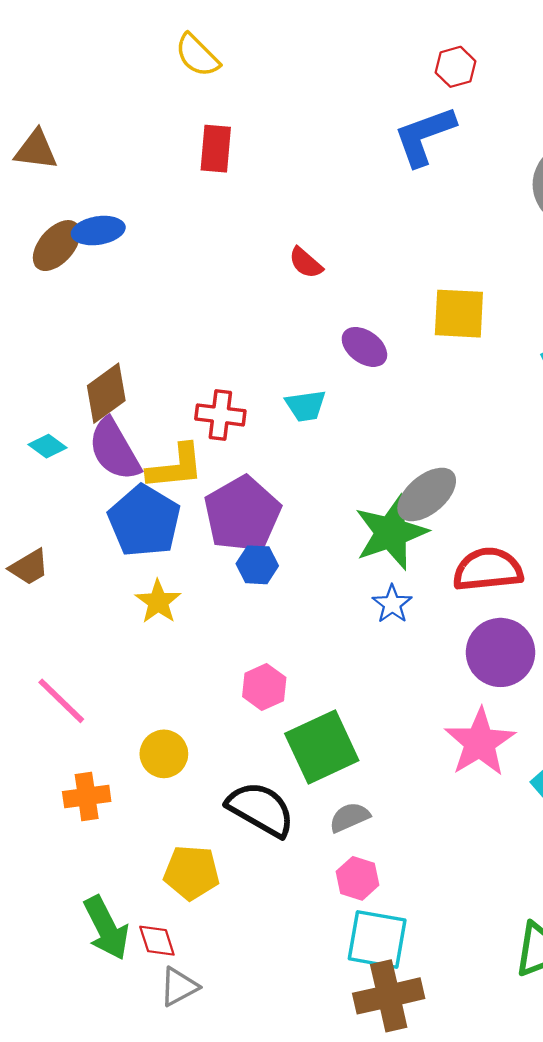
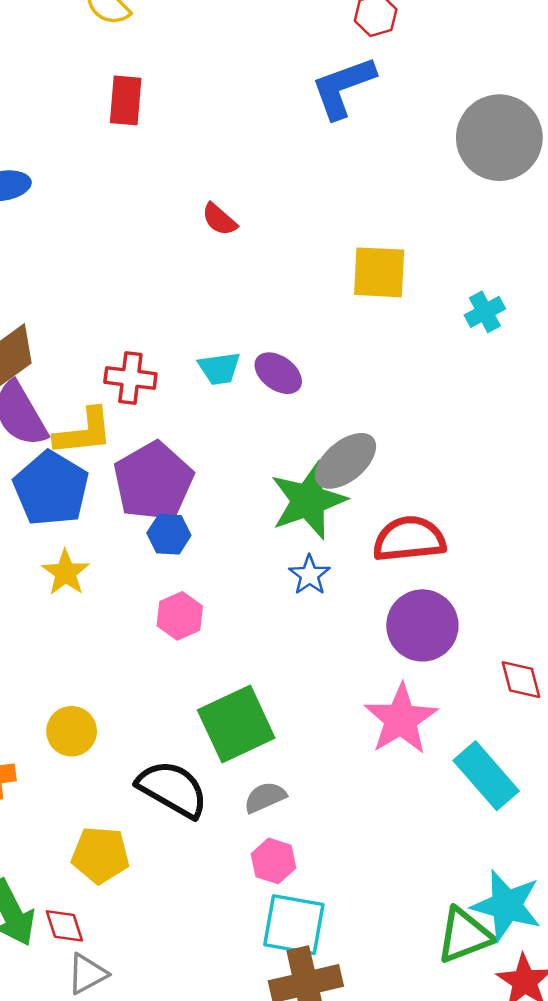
purple ellipse: (364, 347) -> (278, 373), moved
pink hexagon: (264, 687) -> (180, 616), moved

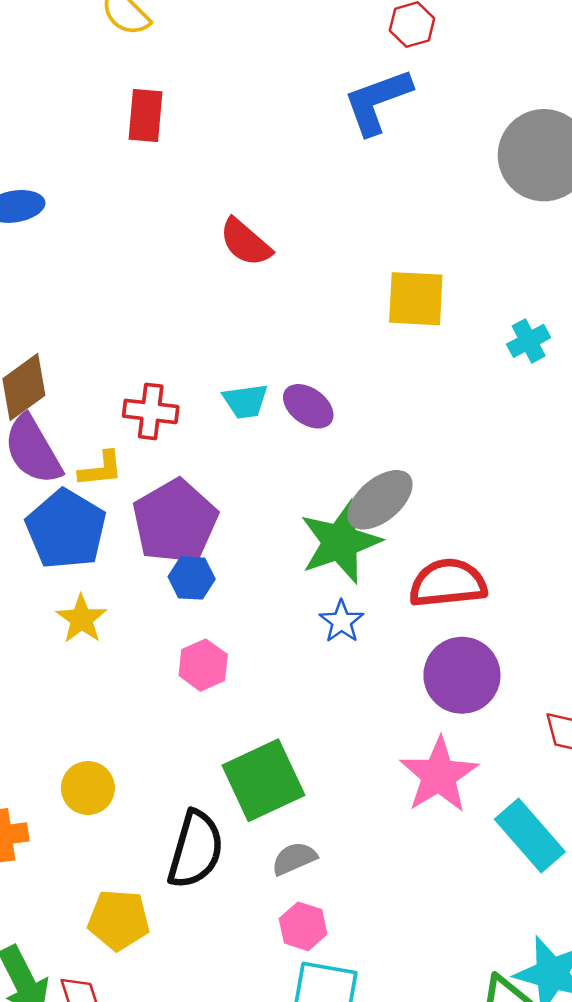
red semicircle: (219, 219) -> (245, 242), size x1.4
yellow L-shape: (84, 432) -> (101, 469), size x0.7
black semicircle: (172, 789) -> (195, 849), turned 76

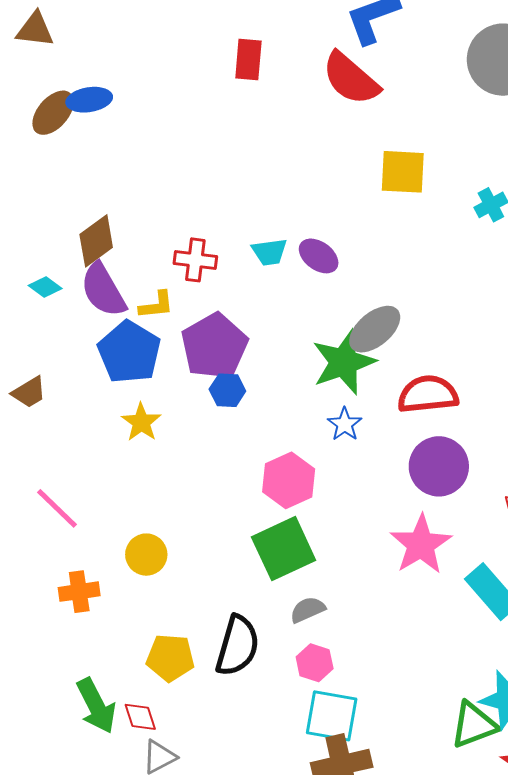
red rectangle: (146, 115) -> (248, 60), moved
red semicircle: (245, 242) -> (351, 79), moved, size x1.4
pink hexagon: (203, 665) -> (289, 480), moved, size x1.4
black semicircle: (195, 849) -> (237, 646), moved

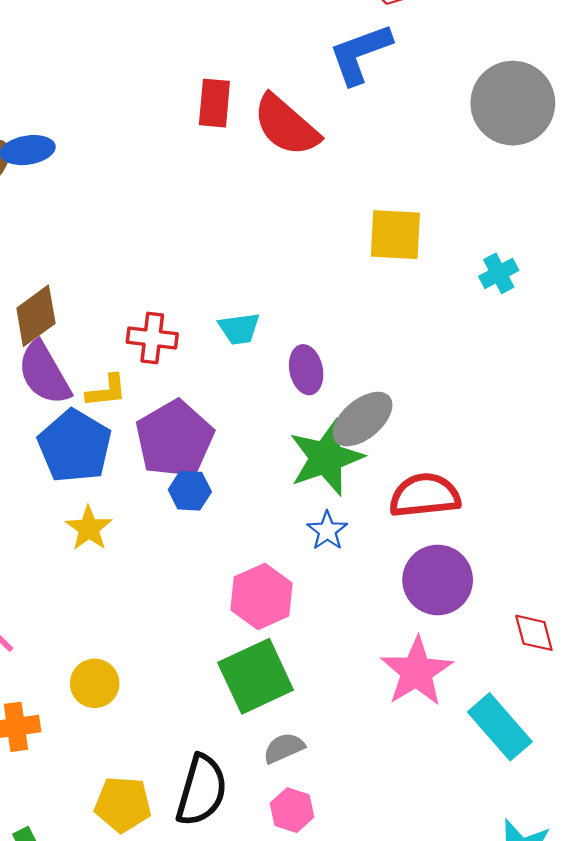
red semicircle: (351, 79) -> (286, 125), moved
purple ellipse: (319, 256) -> (306, 370), moved, turned 42

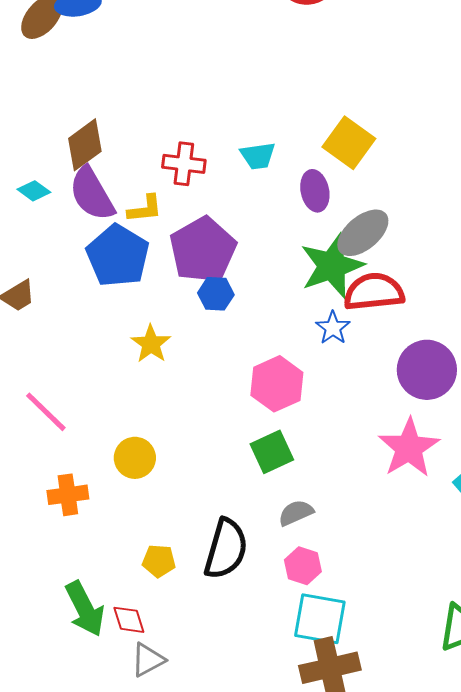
yellow square: (395, 235) -> (349, 143), moved, turned 33
red semicircle: (425, 495) -> (374, 292), moved
yellow star: (89, 528) -> (151, 344), moved
green square: (256, 676) -> (272, 452), size x0.7
yellow pentagon: (123, 804) -> (159, 561), size x0.7

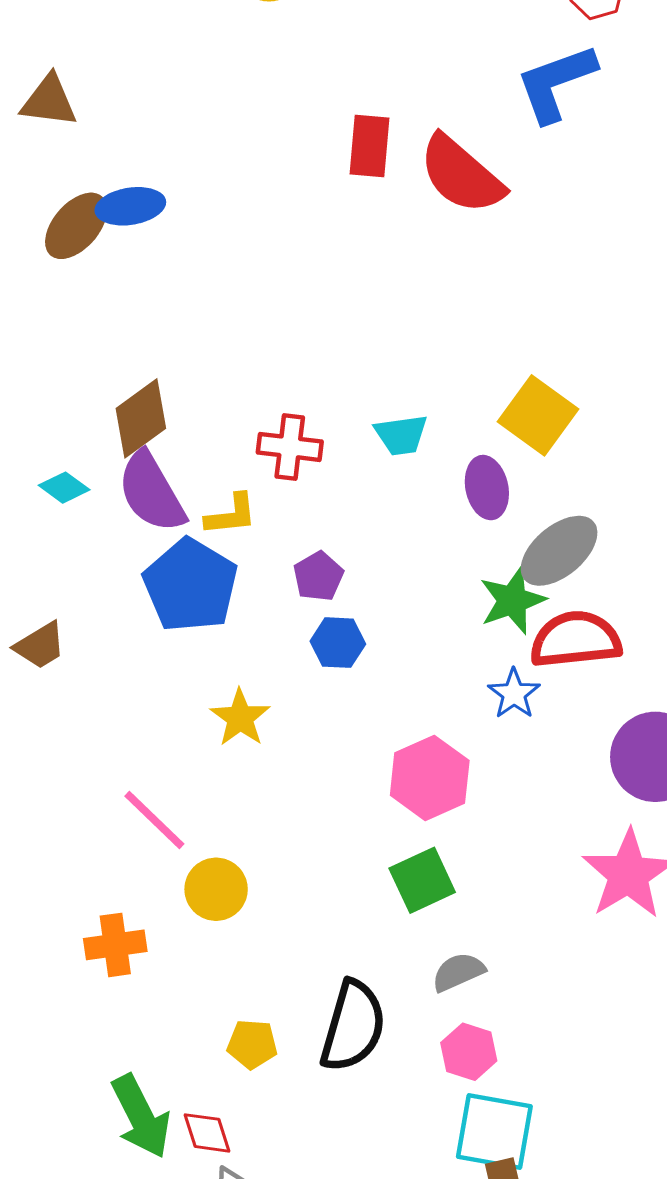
purple pentagon: (203, 250) -> (318, 576), size x0.5
green star: (332, 266) -> (512, 600), size x0.7
pink line: (46, 412) -> (154, 820), moved

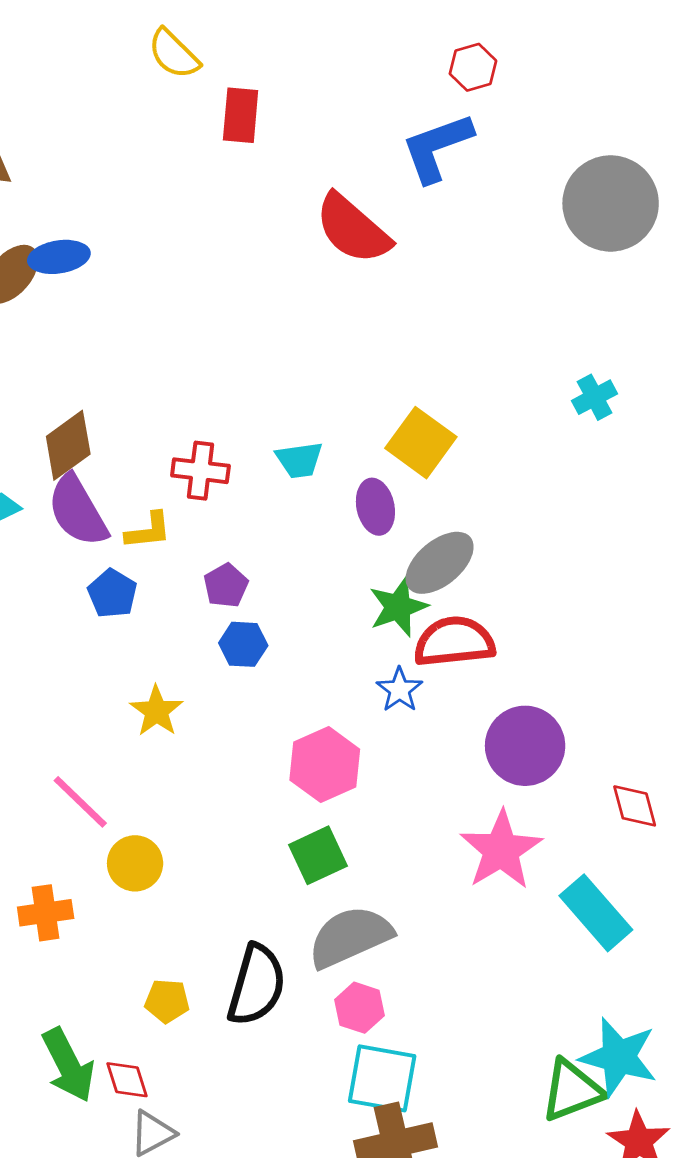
red rectangle: (370, 146) -> (241, 115), moved
blue pentagon: (190, 585) -> (112, 594), size x0.6
gray semicircle: (458, 972) -> (350, 937), size x1.8

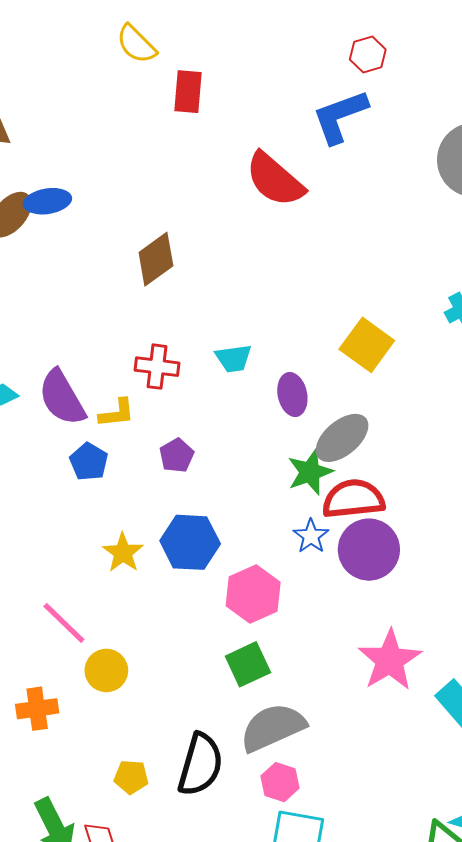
yellow square: (421, 443) -> (367, 345), moved
brown diamond: (68, 445) -> (156, 259), moved
blue hexagon: (243, 644) -> (190, 542), moved, size x1.6
purple circle: (525, 746) -> (369, 550), moved

